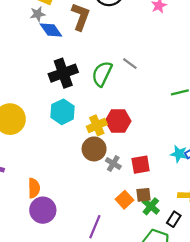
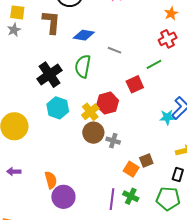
blue diamond: (51, 30) -> (84, 35), moved, turned -30
gray line: (130, 64) -> (114, 50), moved
red square: (141, 165) -> (135, 84), moved
green cross: (151, 206) -> (131, 196), moved

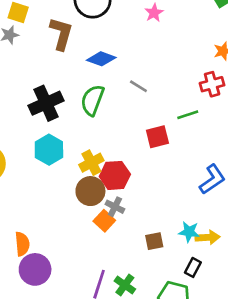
red hexagon: (108, 103) -> (115, 175), moved
cyan star: (167, 117) -> (189, 232), moved
orange square: (131, 169) -> (104, 221), moved

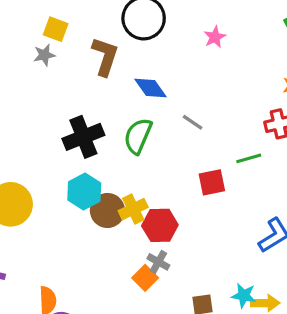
blue diamond: (101, 59) -> (151, 88), turned 32
brown circle: (90, 191) -> (107, 210), moved

